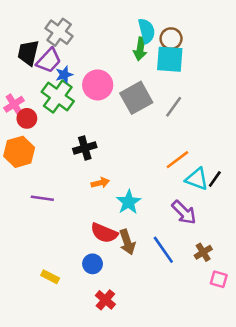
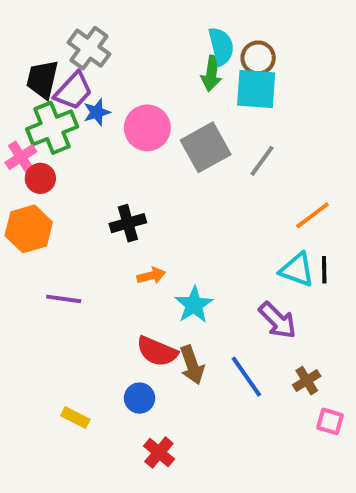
green cross: (58, 97) -> (52, 128), moved, turned 32
orange line: (177, 160) -> (313, 215), moved
black line: (215, 179) -> (324, 270), turned -36

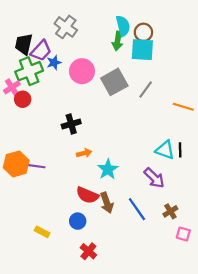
gray cross: (89, 48) -> (66, 27), moved
orange line: (313, 215) -> (183, 107), moved, turned 54
orange hexagon: (29, 229) -> (16, 164), moved

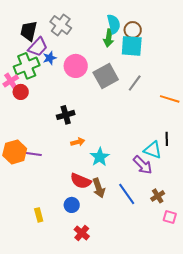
black trapezoid: (24, 44) -> (29, 31), moved
cyan triangle: (165, 150) -> (153, 150), moved
yellow rectangle: (42, 232) -> (39, 215), turned 48

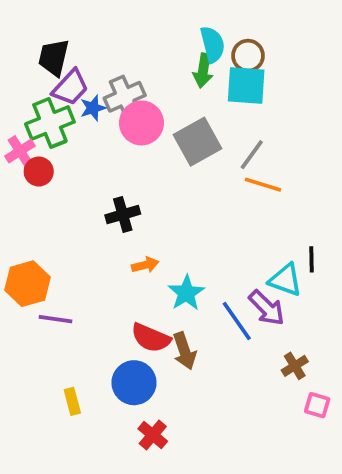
gray cross: (61, 25) -> (125, 97), moved, turned 30
orange line: (170, 99) -> (263, 185), moved
purple line: (33, 154) -> (56, 319), moved
blue line: (127, 194) -> (237, 321), moved
blue circle: (72, 205) -> (134, 383), size x1.5

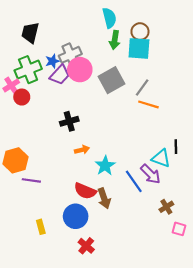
cyan semicircle: (212, 44) -> (109, 18), moved
purple trapezoid: (70, 87) -> (60, 75), moved

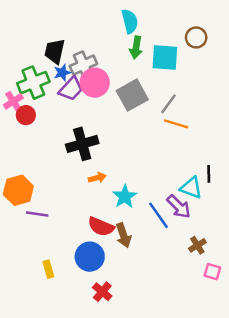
brown circle: (140, 32) -> (196, 37), moved
black trapezoid: (30, 33) -> (55, 51), moved
black cross: (69, 121) -> (82, 144), size x1.4

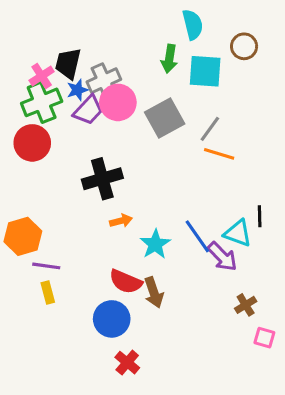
cyan semicircle: (130, 21) -> (193, 25), moved
pink cross: (13, 101) -> (42, 76), moved
red circle: (26, 115) -> (32, 143), size x1.5
blue line: (159, 215) -> (197, 236), moved
yellow rectangle: (48, 269) -> (48, 292), moved

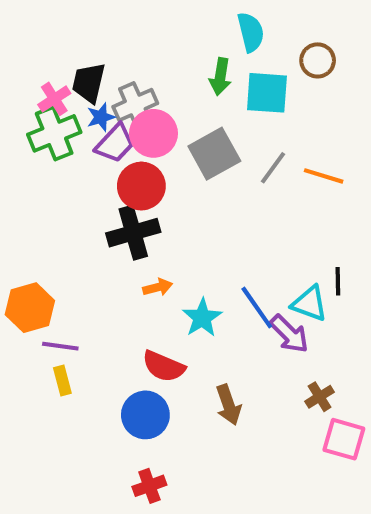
red circle: (32, 143) -> (141, 186), moved
orange line: (219, 154) -> (324, 176), moved
brown arrow: (154, 292) -> (228, 405), moved
pink square: (264, 338) -> (344, 439), size x1.5
red cross: (127, 363) -> (149, 486), moved, turned 30

